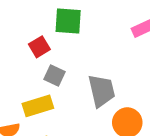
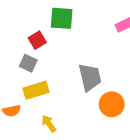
gray square: (55, 76) -> (28, 63), moved

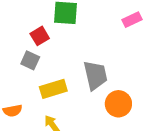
yellow rectangle: (36, 90) -> (53, 89), moved

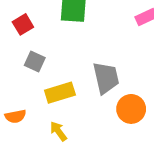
red square: (40, 36) -> (23, 24), moved

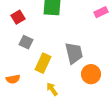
yellow rectangle: (60, 93) -> (43, 63), turned -48
yellow arrow: (58, 131) -> (52, 89), moved

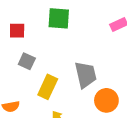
red square: (18, 17) -> (17, 31), turned 32

